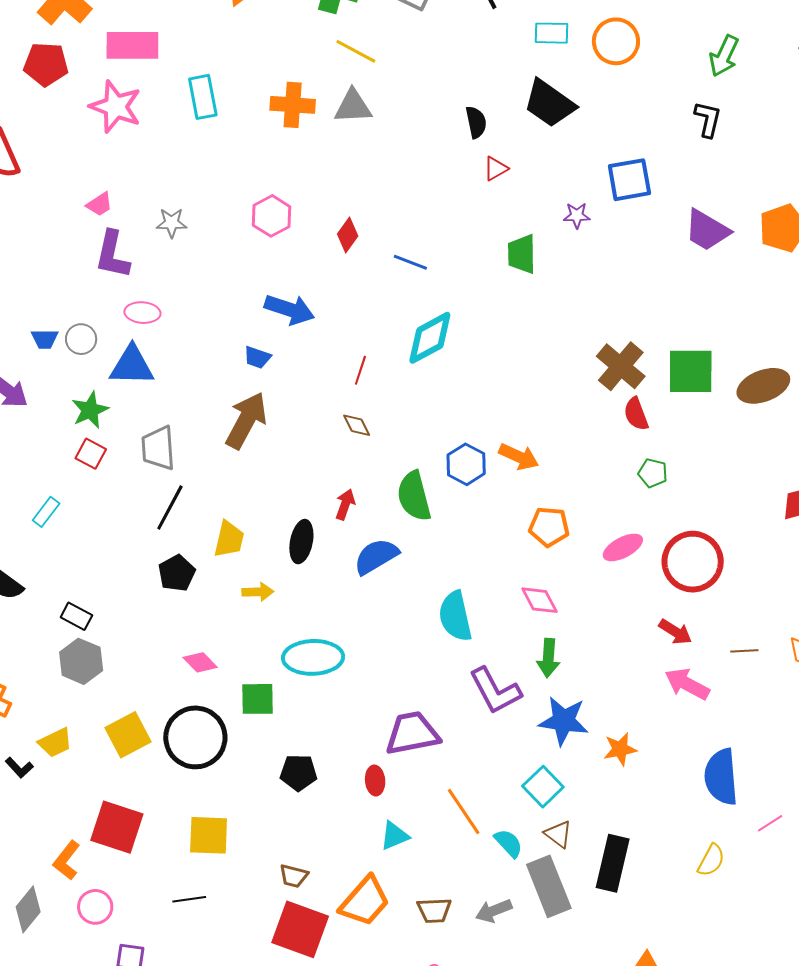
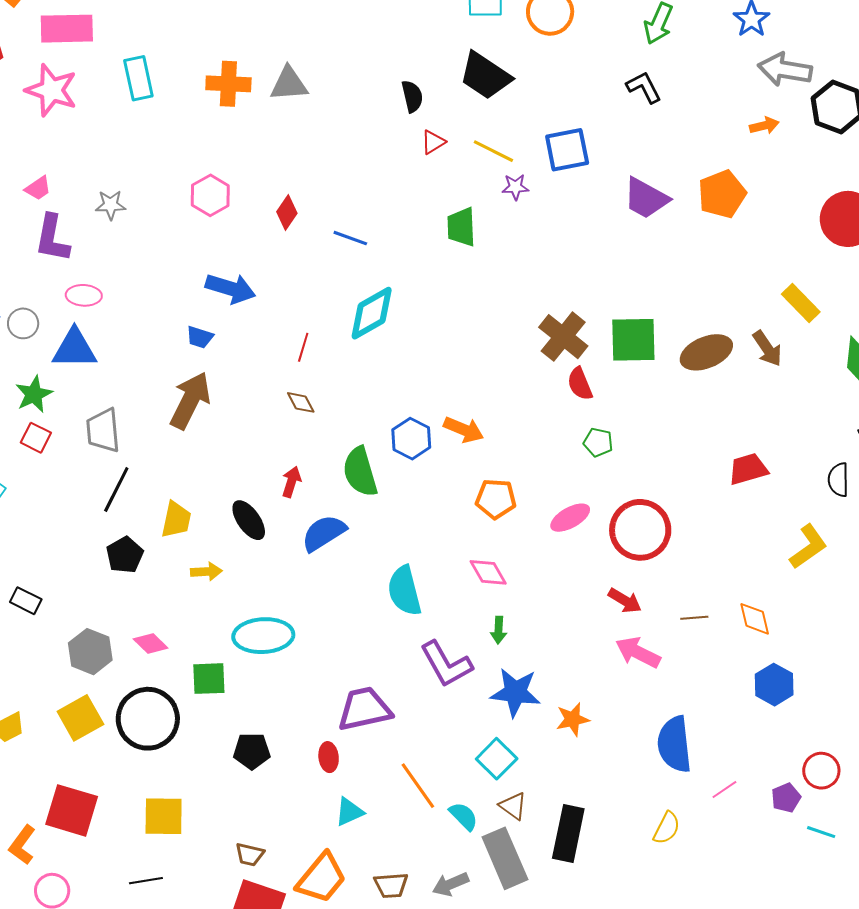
yellow line: (356, 51) -> (493, 151), moved
black L-shape: (708, 119) -> (644, 87), turned -39
black ellipse: (301, 542) -> (249, 520), turned -45
green arrow: (548, 658) -> (499, 630), size x0.7
gray hexagon: (81, 661) -> (90, 652), moved

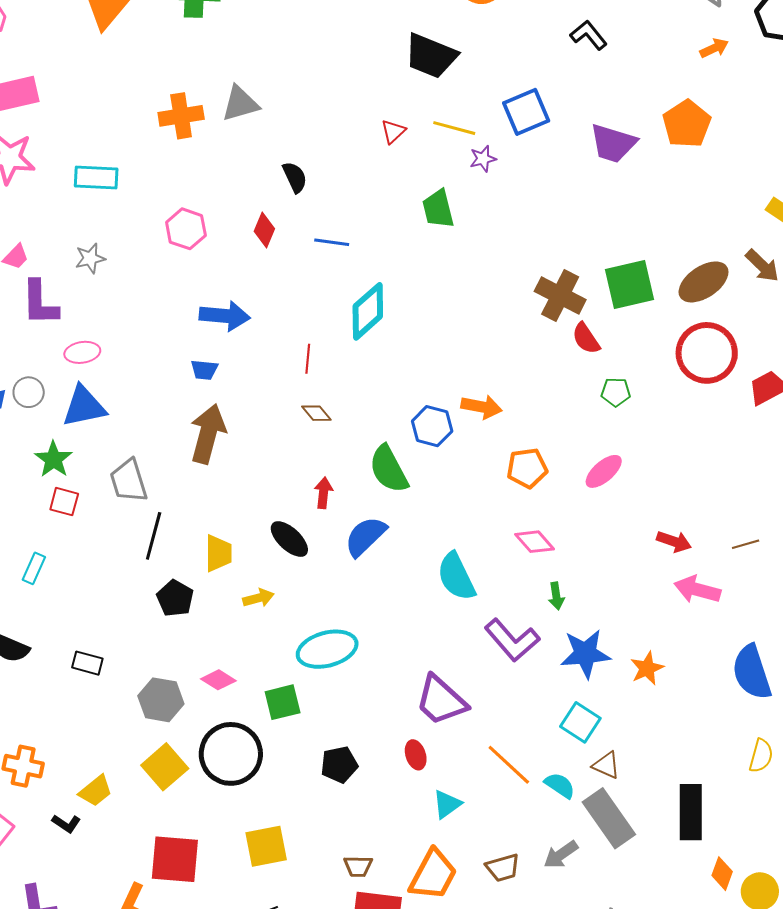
cyan rectangle: (138, 78) -> (96, 178), moved, turned -63
black semicircle: (412, 96) -> (295, 177), moved
red circle: (640, 530) -> (707, 353), moved
purple trapezoid: (364, 709) -> (441, 700), turned -114
black rectangle: (568, 834) -> (691, 812), moved

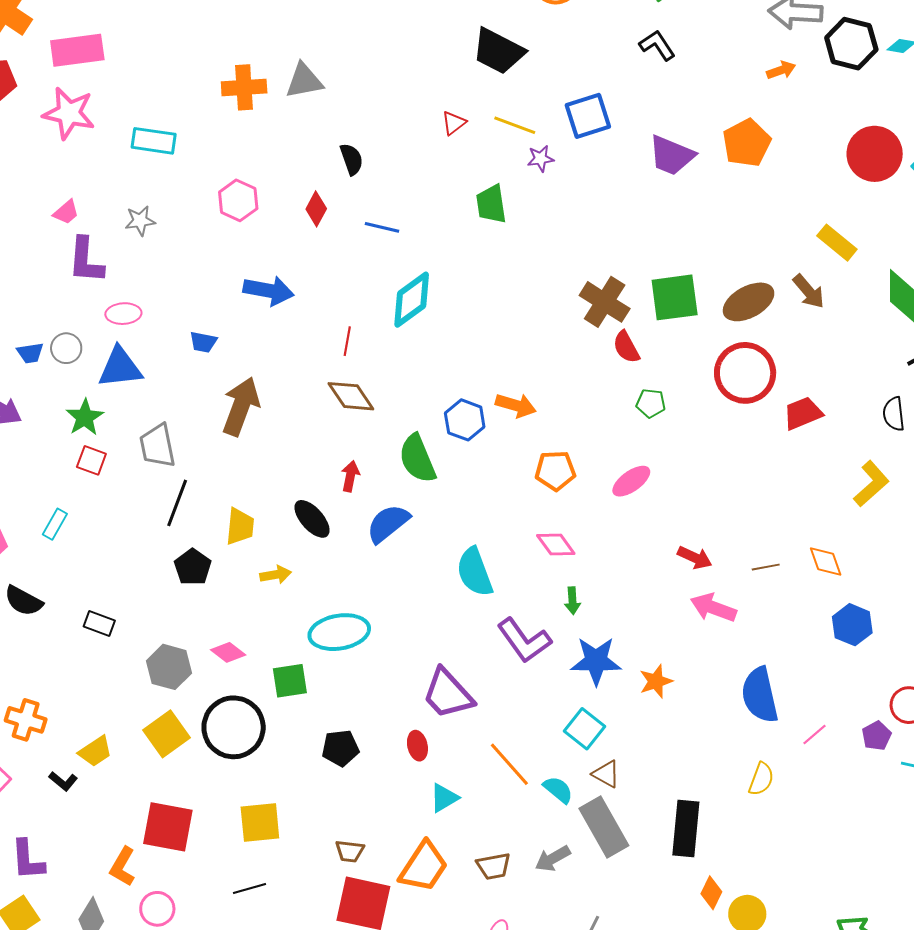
blue trapezoid: (204, 370) -> (203, 342), moved
brown diamond: (316, 413) -> (351, 396), size x1.6

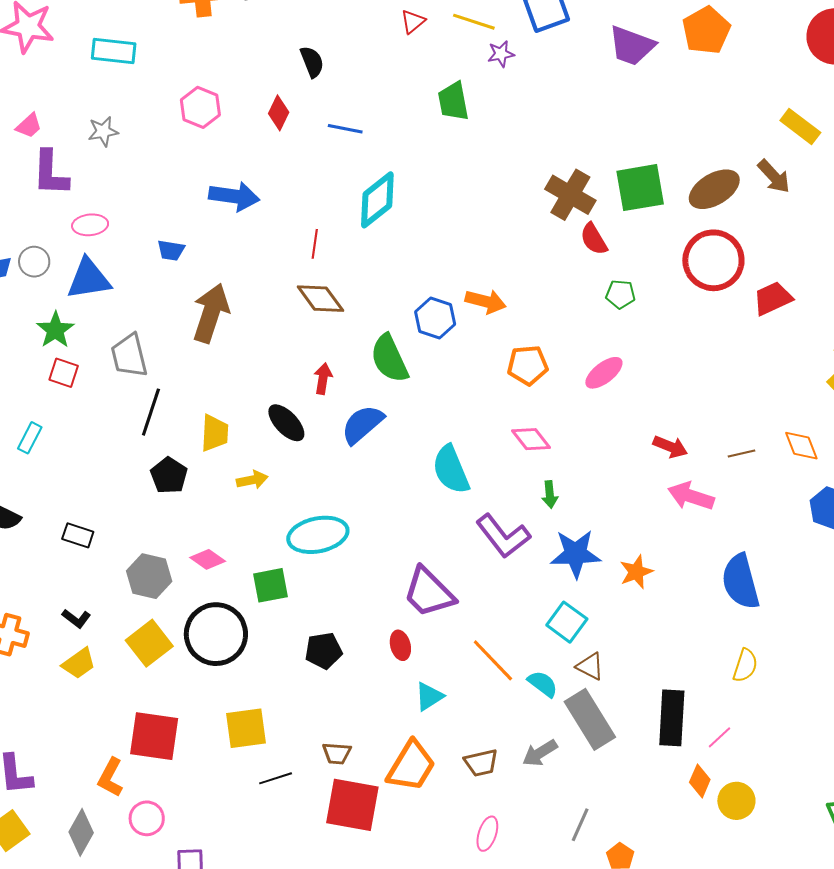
pink line: (815, 734) -> (719, 737), moved
black L-shape: (63, 781) -> (76, 618), moved
black line: (249, 888) -> (276, 778), moved

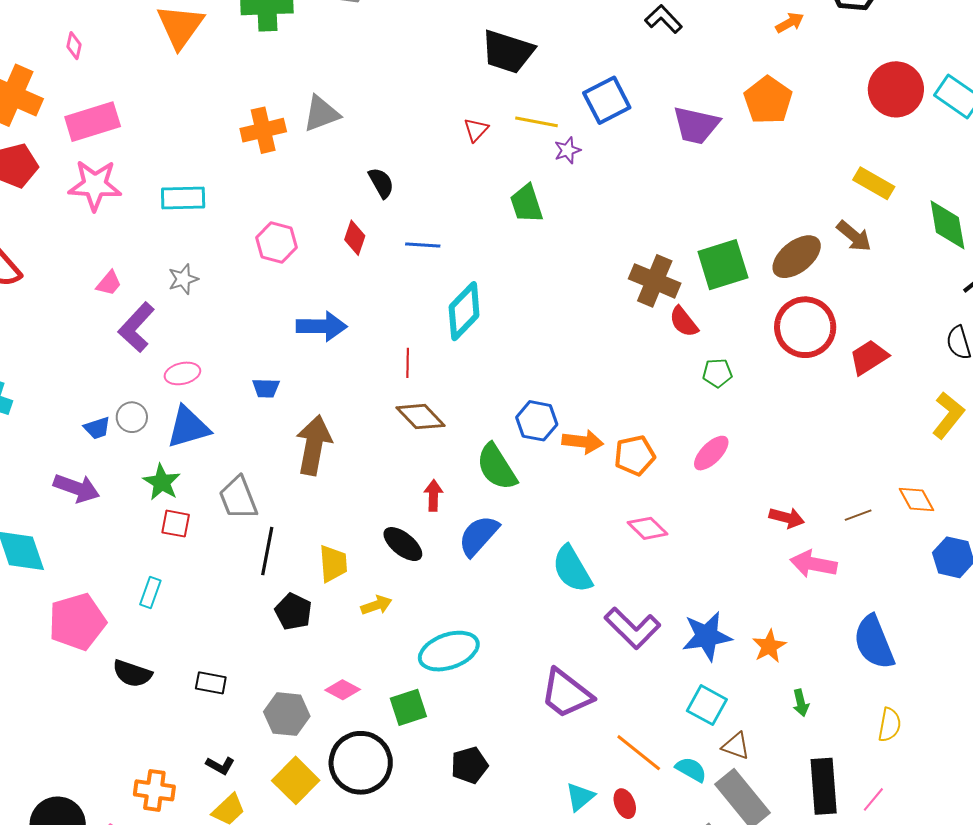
purple L-shape: (50, 173) -> (136, 327), turned 48
orange arrow: (486, 301) -> (583, 442), moved
green arrow: (550, 495) -> (801, 703), moved
red ellipse: (400, 645) -> (625, 804), moved

